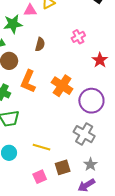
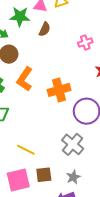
brown semicircle: (40, 44) -> (45, 29), moved
orange cross: (62, 86) -> (59, 90), turned 30
pink square: (40, 177) -> (18, 180), size x1.6

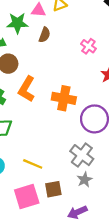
pink cross: (85, 43) -> (88, 46), turned -32
orange cross: (59, 90) -> (64, 98), turned 30
gray star: (73, 177) -> (85, 180), moved

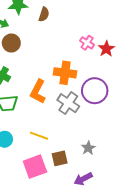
pink cross: (88, 46) -> (87, 43), moved
orange L-shape: (27, 89) -> (38, 92), moved
gray cross: (82, 155) -> (68, 103), moved

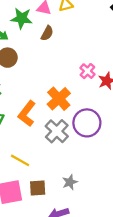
orange cross: (65, 73) -> (59, 99), turned 30

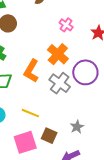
pink cross: (87, 71) -> (66, 25), moved
brown square: (38, 188) -> (49, 136), turned 35

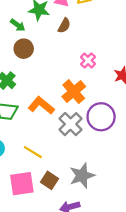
orange L-shape: (31, 71) -> (41, 105), turned 90
gray star: (77, 127) -> (82, 176), size x1.6

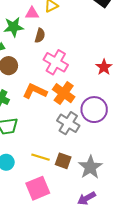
pink cross: (88, 61) -> (56, 62), moved, size x1.6
orange L-shape: (41, 105) -> (35, 91), moved
brown square: (49, 180) -> (63, 161), moved

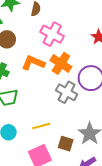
yellow line: (40, 157) -> (41, 126), turned -30
brown square: (63, 161) -> (66, 144), moved

